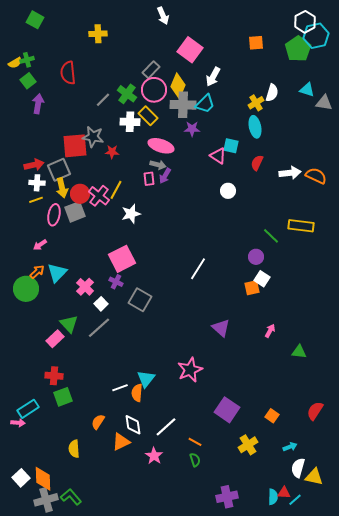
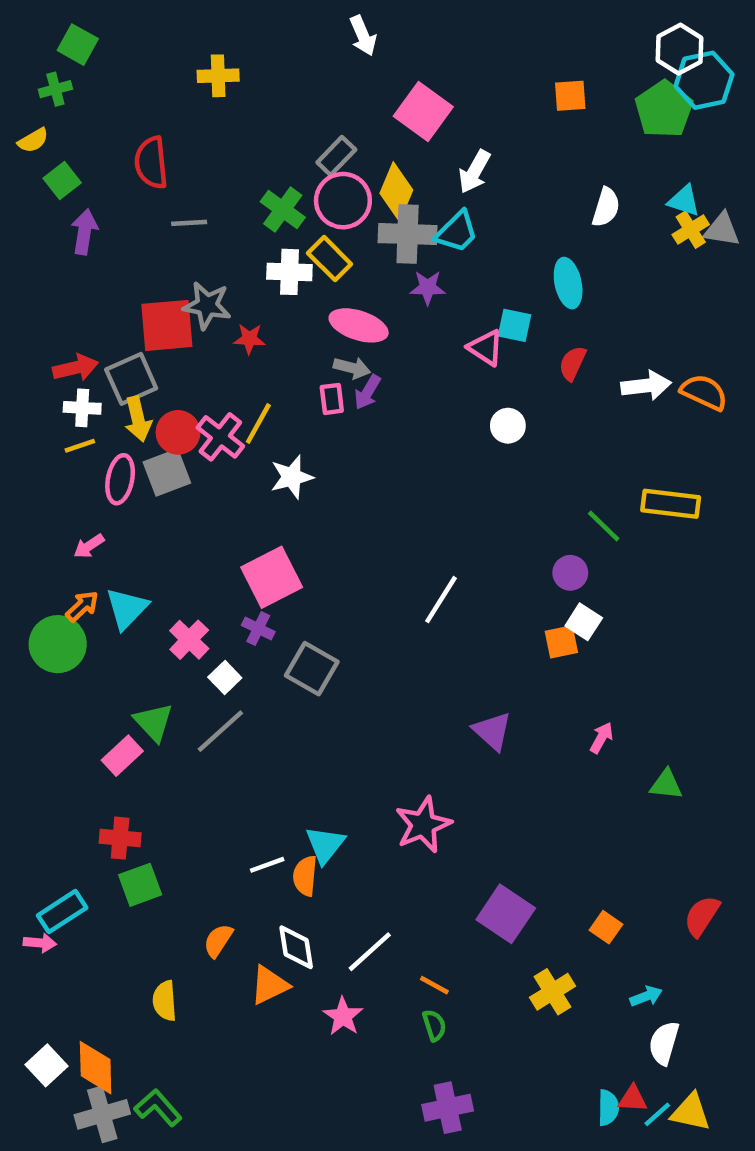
green cross: (27, 60) -> (55, 89), moved
gray line: (103, 100) -> (189, 223), moved, turned 42
yellow cross: (256, 103) -> (691, 230), moved
yellow triangle: (314, 477) -> (691, 1112), moved
purple cross: (227, 497) -> (448, 1108), moved

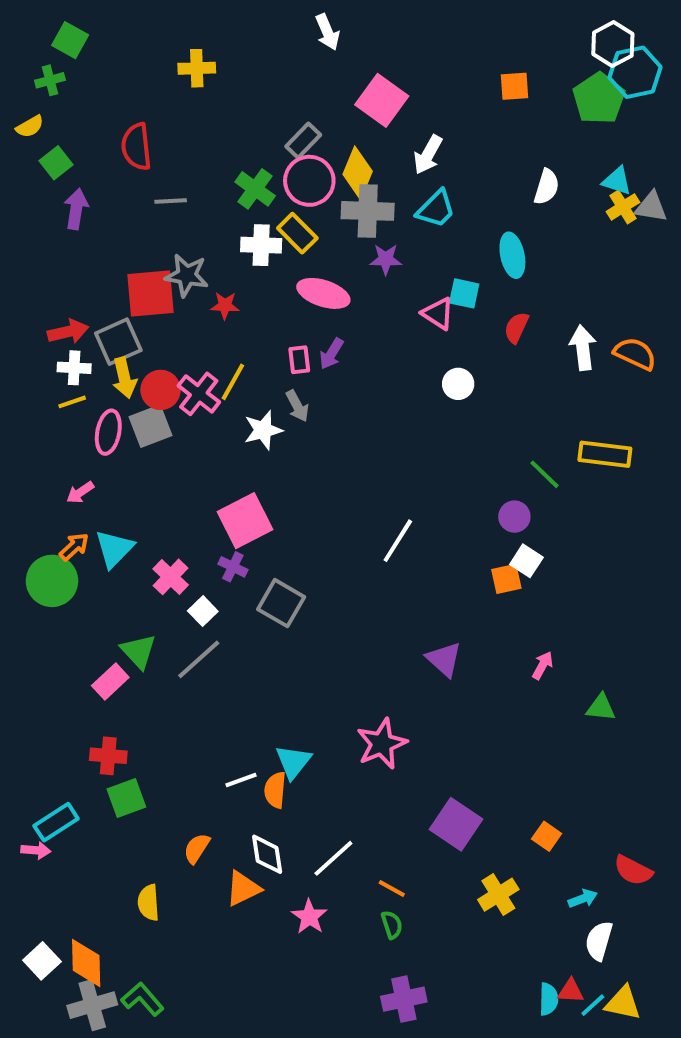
cyan trapezoid: (457, 232) -> (436, 209), moved
gray arrow: (352, 368) -> (297, 406), moved, turned 48
white arrow: (646, 386) -> (583, 348), turned -90
red semicircle: (702, 916) -> (633, 870), moved, turned -96

